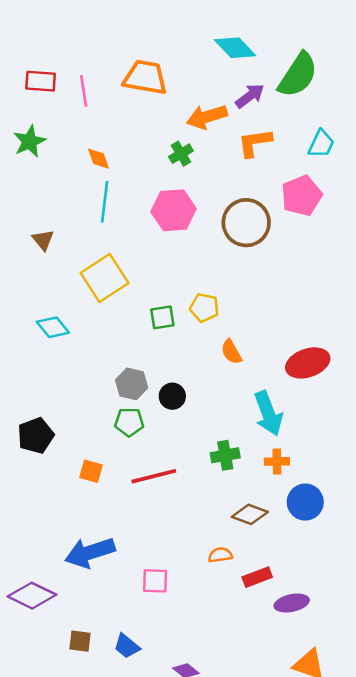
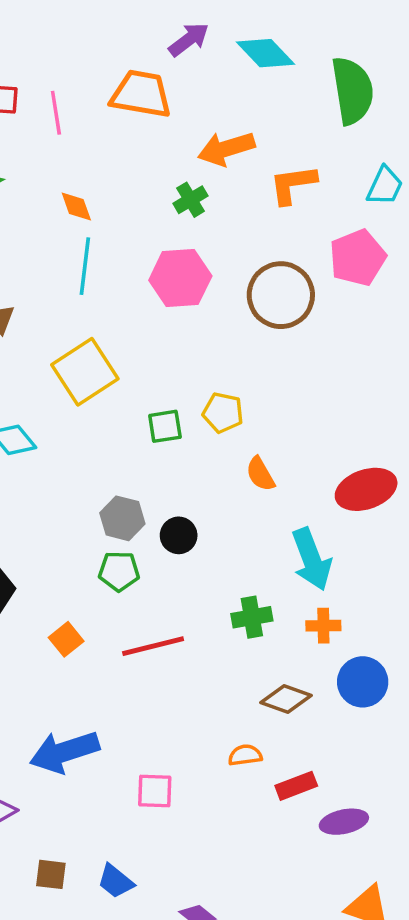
green semicircle: (298, 75) -> (352, 91), turned -42
purple arrow: (250, 96) -> (189, 40), moved
orange square: (91, 471) -> (66, 639), turned 35

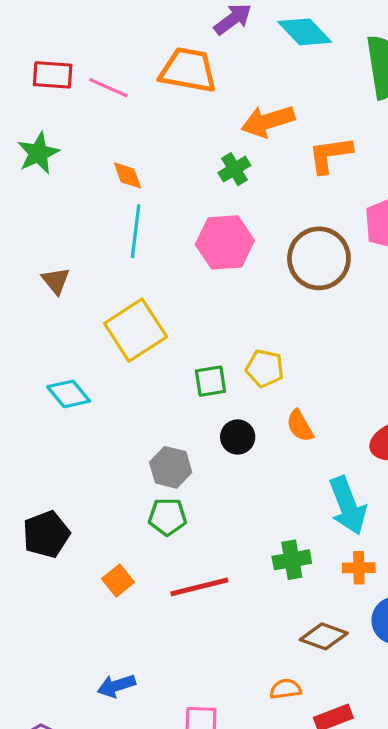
pink line: (56, 113) -> (108, 88), turned -57
black circle: (179, 535) -> (238, 437), moved
blue arrow: (64, 752) -> (116, 686), size x0.6

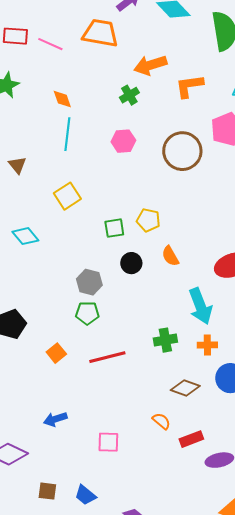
pink hexagon: (225, 242) -> (123, 141), size x0.7
yellow square: (136, 330) -> (67, 196), size x0.7
orange semicircle: (285, 689) -> (161, 421), turned 48

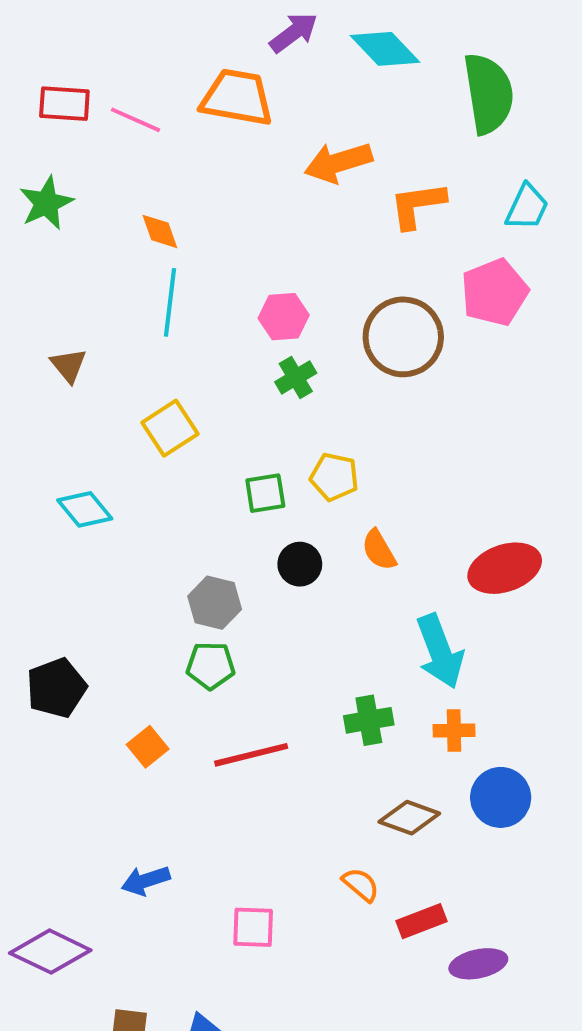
green cross: (129, 95) -> (296, 377), moved

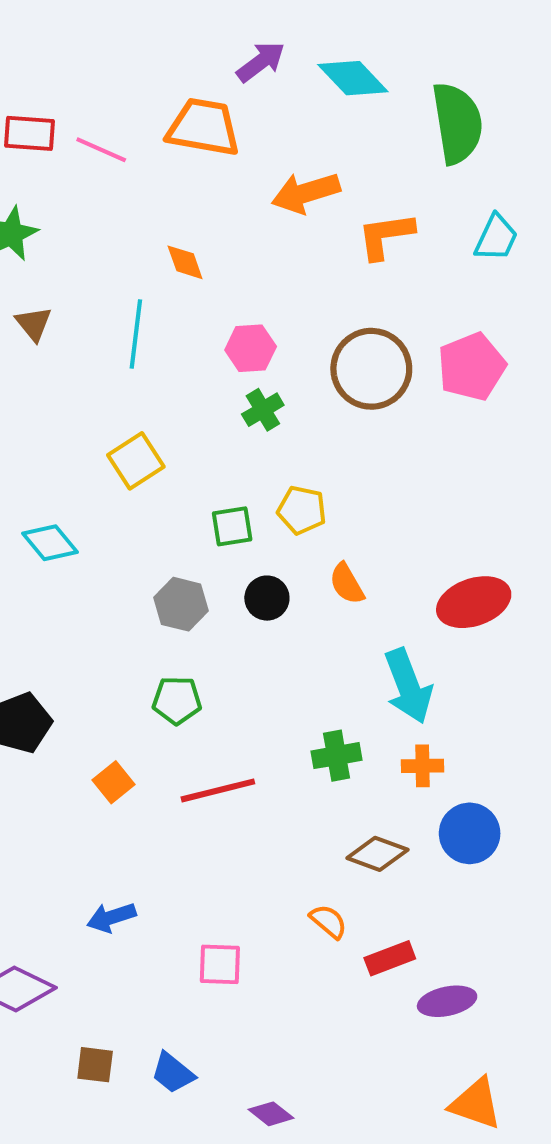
orange diamond: (160, 231) -> (185, 262), moved
pink pentagon: (495, 292) -> (472, 367), moved
brown triangle: (69, 365) -> (34, 324), moved
gray hexagon: (215, 603) -> (181, 604), moved

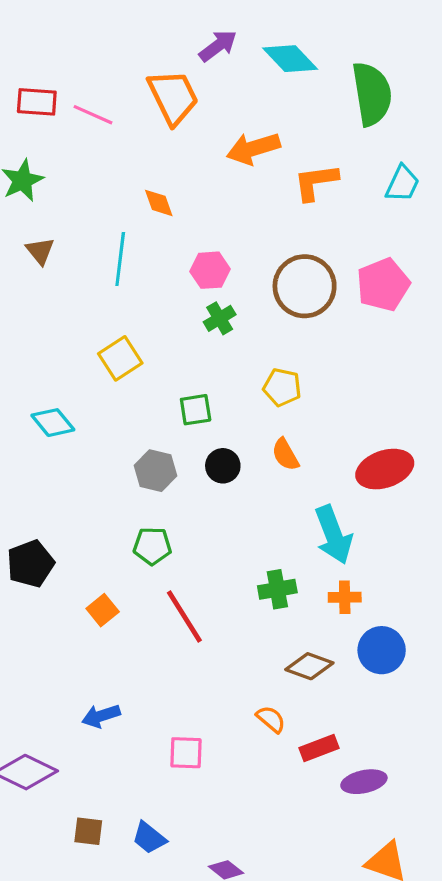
orange trapezoid: (203, 127) -> (173, 97), turned 54
yellow pentagon: (302, 510) -> (282, 387), moved
red line: (218, 790) -> (184, 617), turned 72

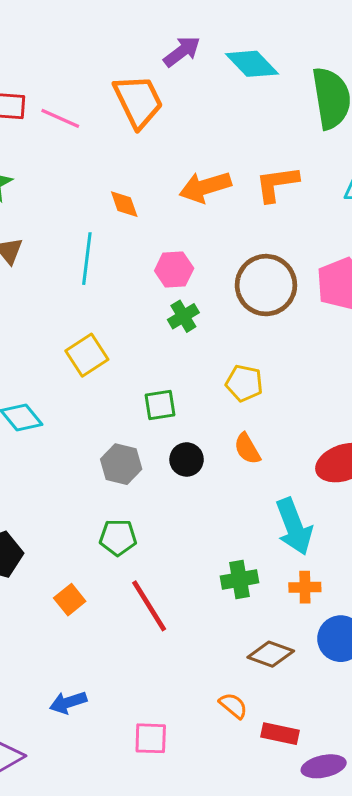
orange arrow: (253, 148) -> (205, 187), moved
red rectangle: (319, 748) -> (280, 734), turned 33

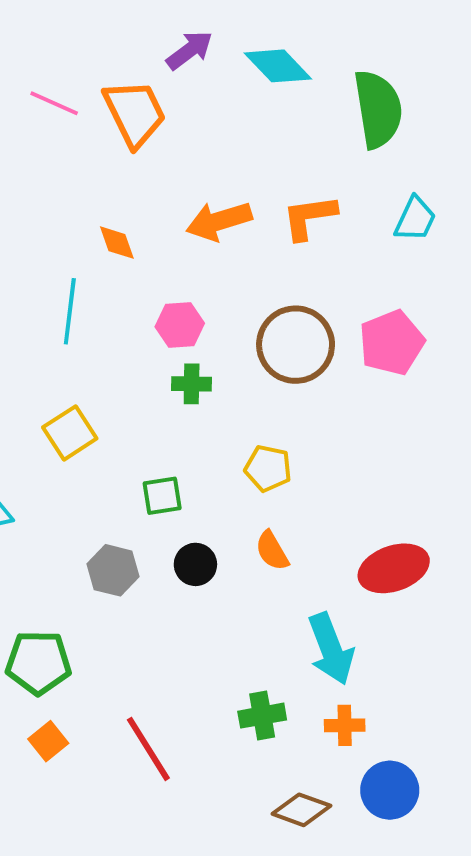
pink line: (60, 118) -> (54, 103), moved
green cross: (183, 316) -> (192, 384), turned 32
green pentagon: (118, 537) -> (38, 663), moved, size x1.4

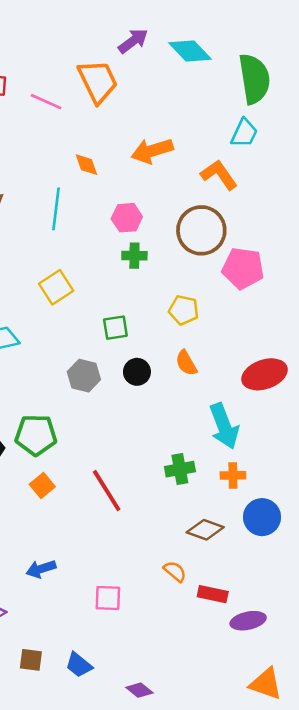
pink line: (54, 103) -> (46, 102), moved
orange L-shape: (309, 217) -> (219, 175), moved, turned 63
cyan trapezoid: (415, 219) -> (244, 133), moved
pink pentagon: (392, 343) -> (243, 268), moved, turned 30

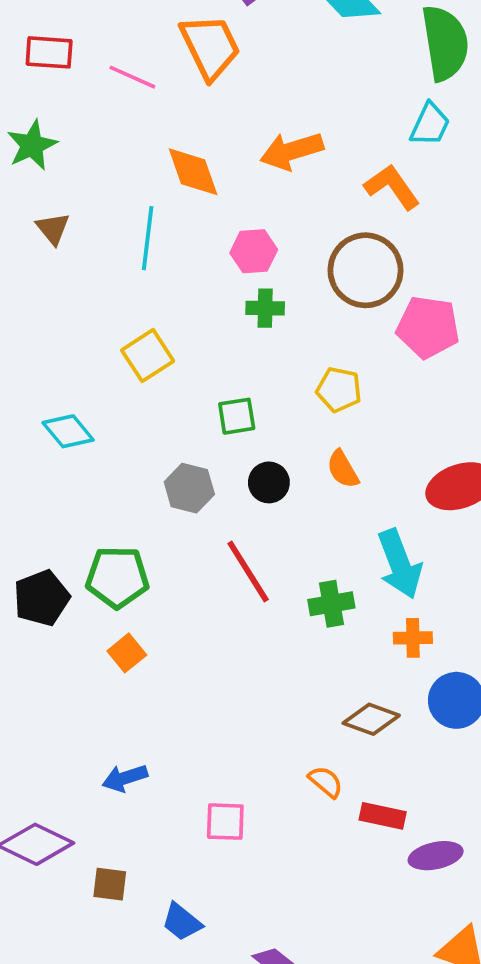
orange diamond: (86, 165) -> (193, 172), size x1.5
green cross: (180, 469) -> (331, 604), moved
red line: (107, 491) -> (248, 571), moved
brown square: (31, 660) -> (110, 884), moved

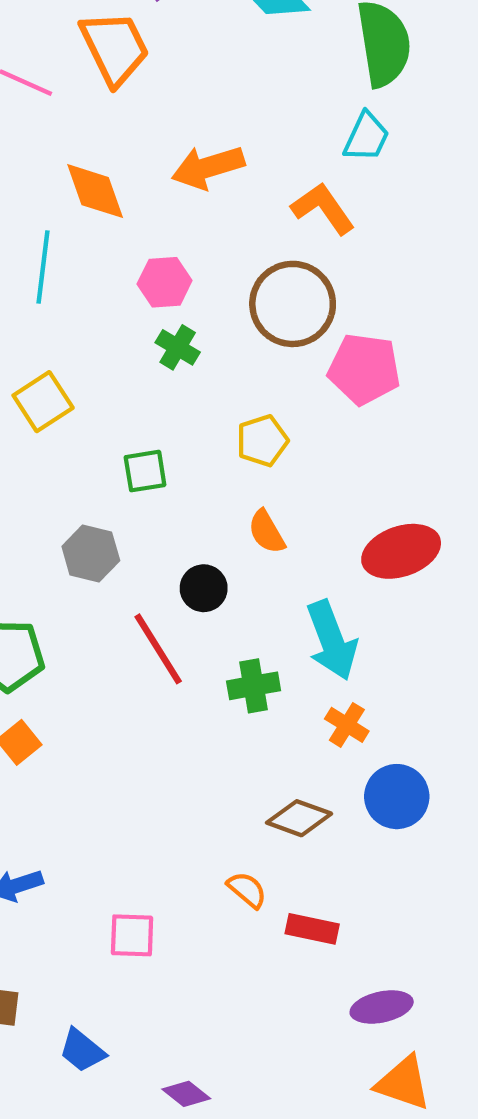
green cross: (265, 308) -> (178, 347), turned 30
yellow pentagon: (339, 390) -> (262, 441), turned -30
black circle: (269, 482) -> (204, 588), moved
orange cross: (413, 638) -> (347, 725), turned 33
purple ellipse: (436, 856) -> (382, 1007), moved

